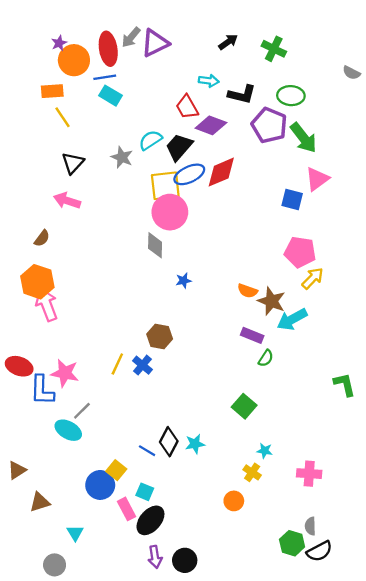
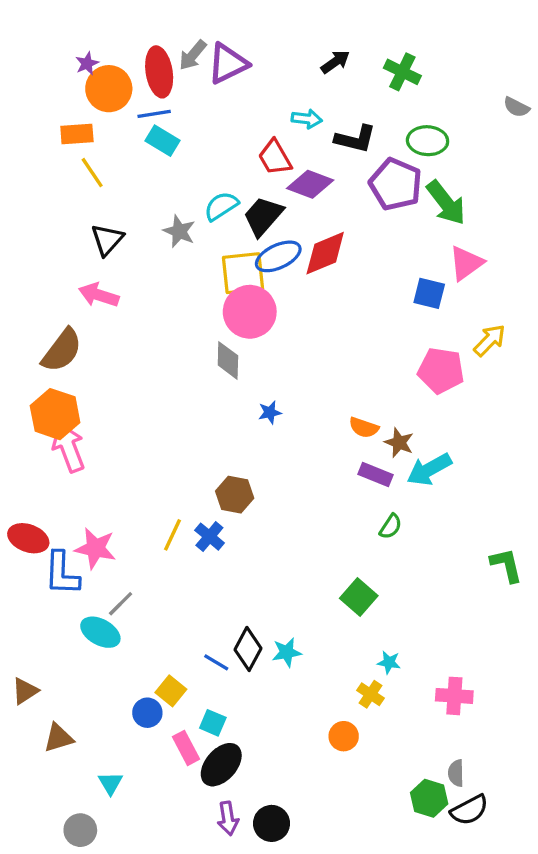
brown semicircle: (42, 238) -> (62, 350), size x1.8
yellow arrow: (313, 278) -> (490, 340), moved
brown star: (271, 301) -> (399, 443), size x0.7
purple rectangle: (252, 335) -> (376, 474), moved
blue circle: (100, 485) -> (147, 713), size x0.7

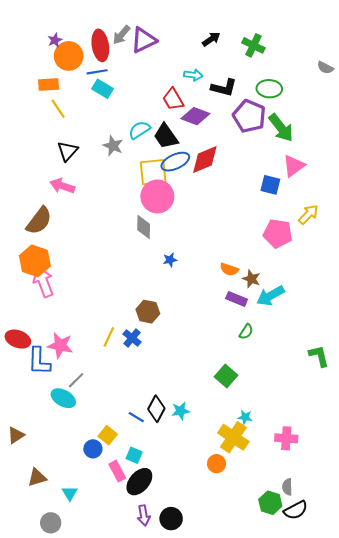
black trapezoid: (263, 216) -> (166, 136), turned -76
yellow cross: (370, 694) -> (233, 437), size x1.8
brown triangle: (58, 738) -> (37, 477), moved

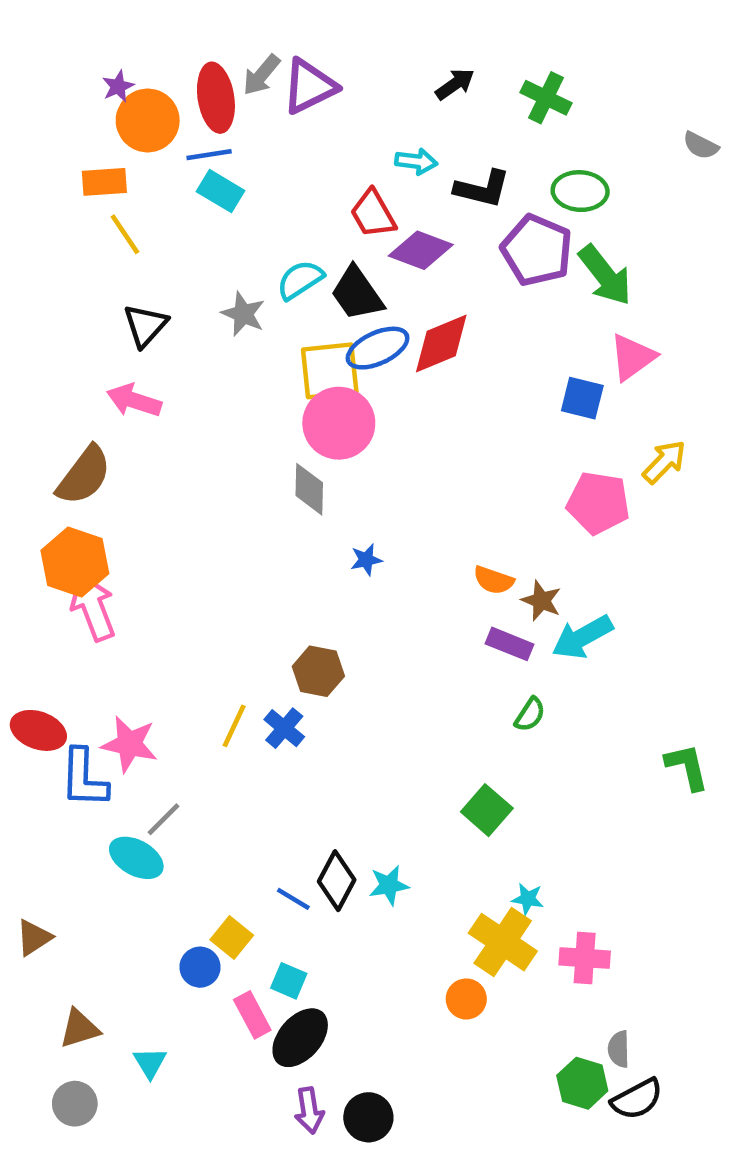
pink cross: (286, 438) -> (585, 958), moved
gray circle: (51, 523) -> (75, 1104), moved

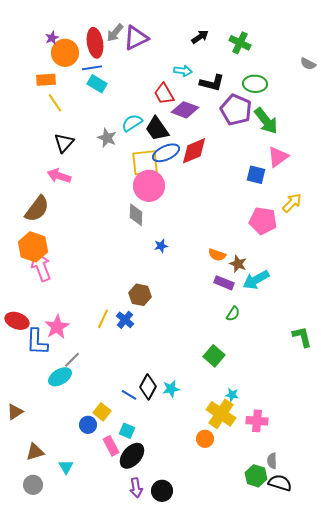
pink star: (129, 744) -> (57, 327), turned 30
cyan ellipse: (136, 858) -> (60, 377), turned -60
black semicircle: (637, 1099) -> (280, 483), turned -135

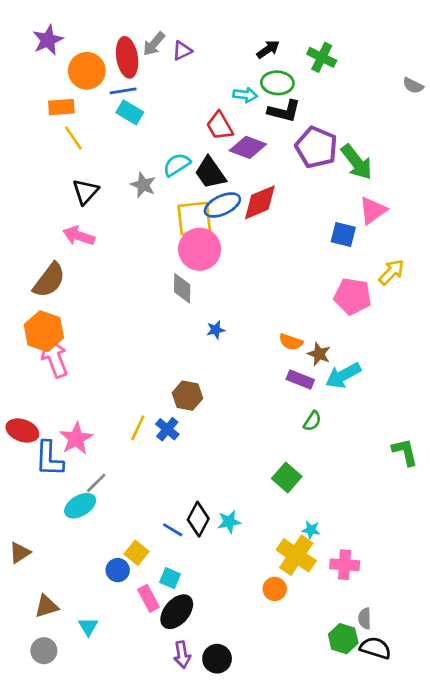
purple star: (52, 38) -> (48, 40), moved, size x1.6
purple triangle: (136, 38) -> (182, 51), size x0.6
green ellipse: (255, 84) -> (277, 83), moved

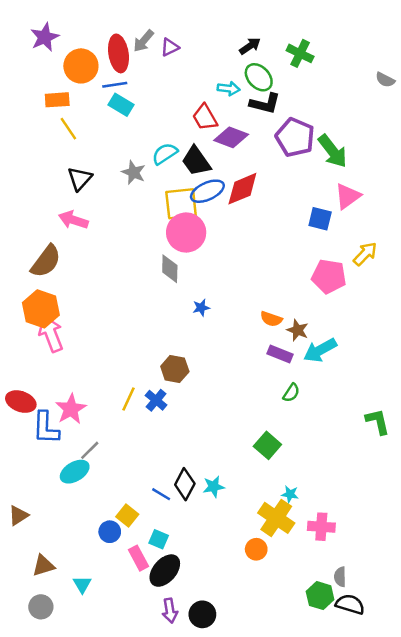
green ellipse: (277, 83) -> (259, 77), turned 44

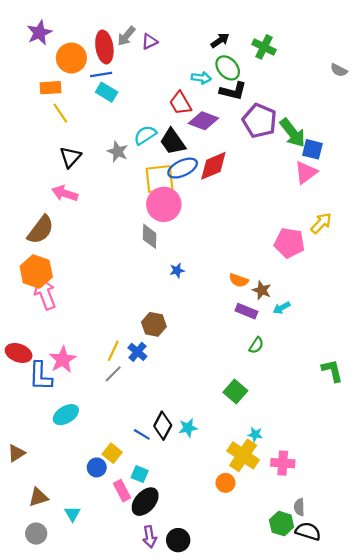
blue square: (320, 219) -> (312, 149), moved
cyan arrow: (320, 350) -> (282, 308), size x0.6
gray line: (90, 450) -> (113, 374), moved

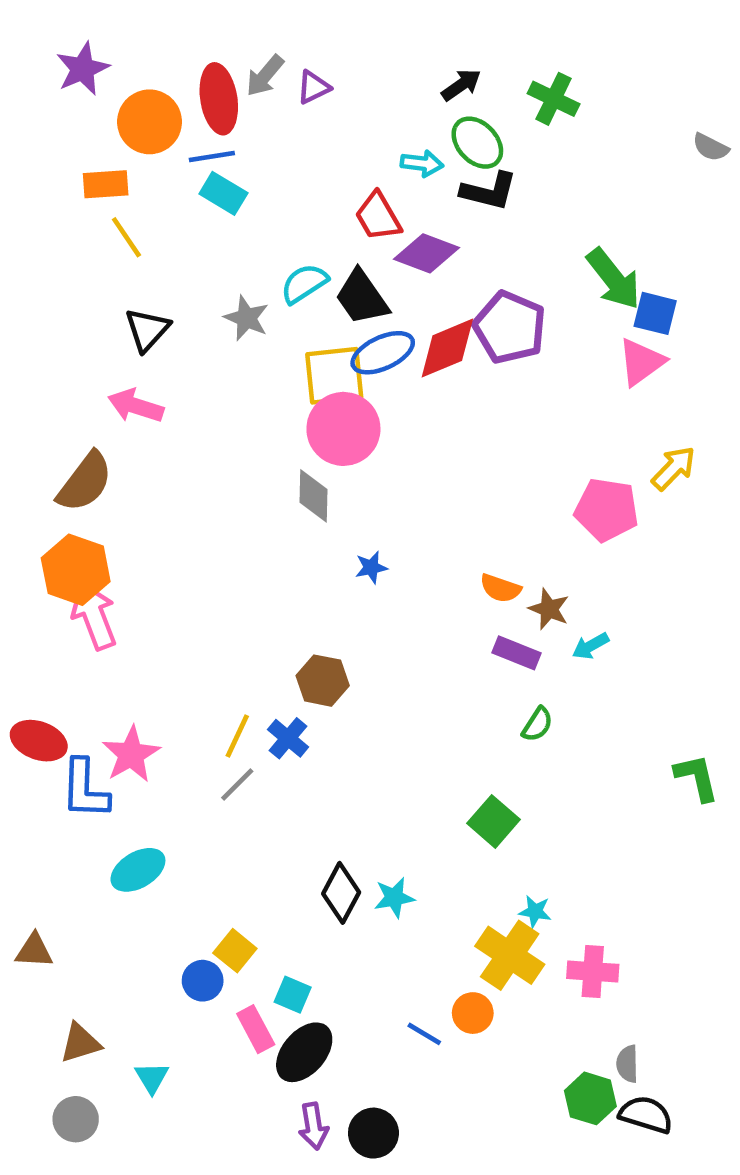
purple pentagon: (260, 121) -> (510, 327), moved
blue line: (142, 434) -> (424, 1034), moved
brown triangle: (16, 453) -> (34, 951), turned 36

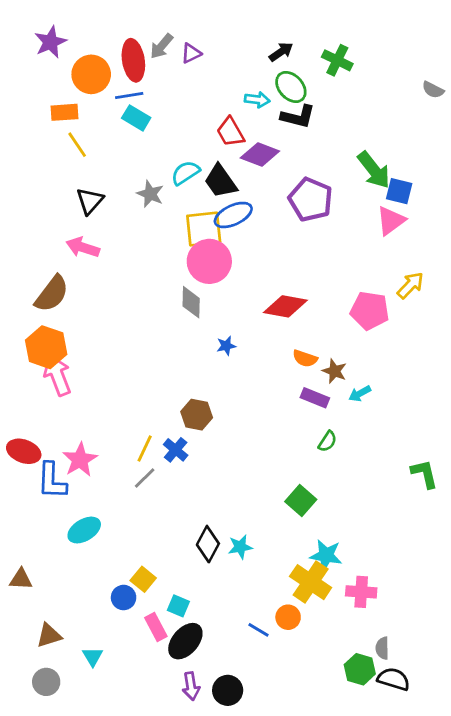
red diamond: (447, 348) -> (285, 306), moved, turned 33
cyan star: (535, 911) -> (326, 555), size x1.6

